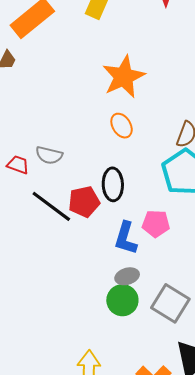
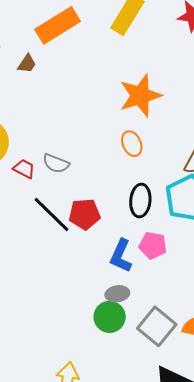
black ellipse: (113, 184) -> (140, 201), moved

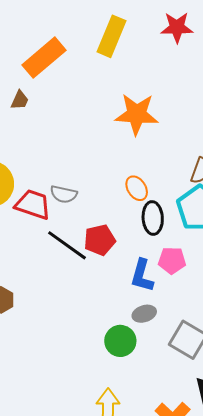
orange star: (140, 96) -> (137, 114), turned 30
orange ellipse: (132, 144) -> (137, 188), moved
red trapezoid: (24, 169) -> (33, 204), size x1.6
green circle: (110, 317) -> (120, 341), moved

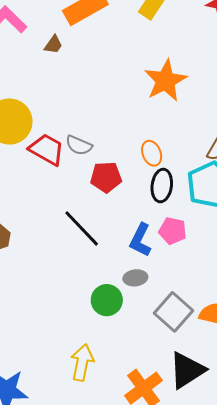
orange star: (137, 114) -> (166, 81), turned 30
red pentagon: (100, 240) -> (106, 177), moved
black line: (67, 245) -> (82, 228), moved

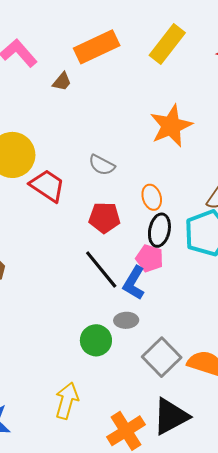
gray semicircle: (79, 145) -> (102, 165), moved
black line: (82, 228) -> (101, 270), moved
pink pentagon: (173, 231) -> (150, 258), moved

